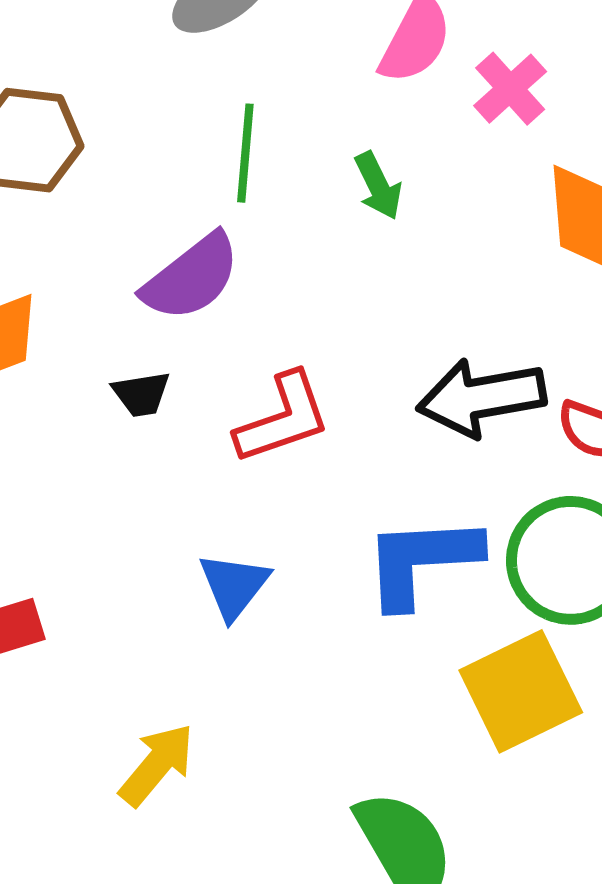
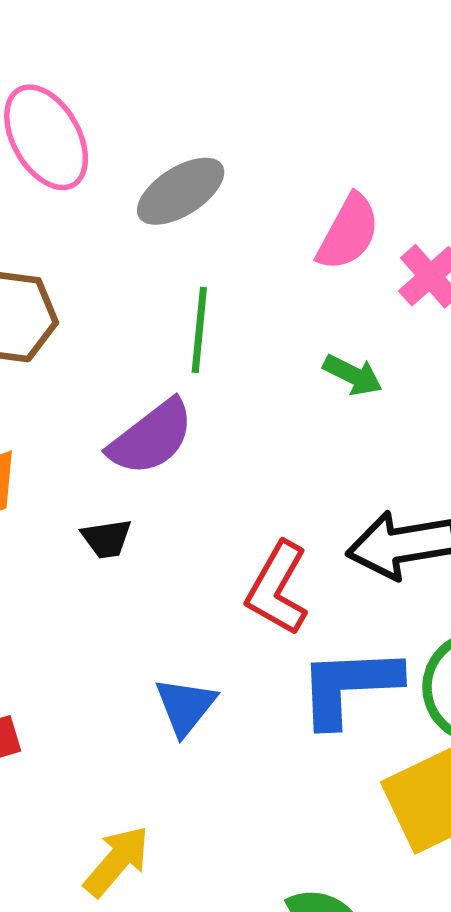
green arrow: (378, 186) -> (353, 375), moved, turned -38
red L-shape: (283, 418) -> (277, 588), moved, turned 138

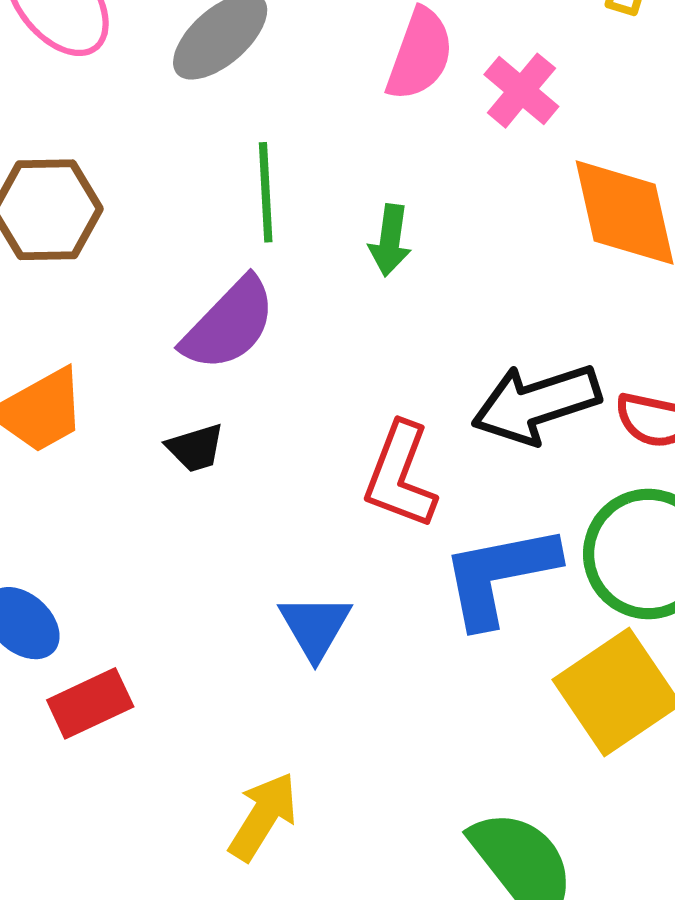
green arrow: (353, 375) -> (390, 240), moved, turned 80

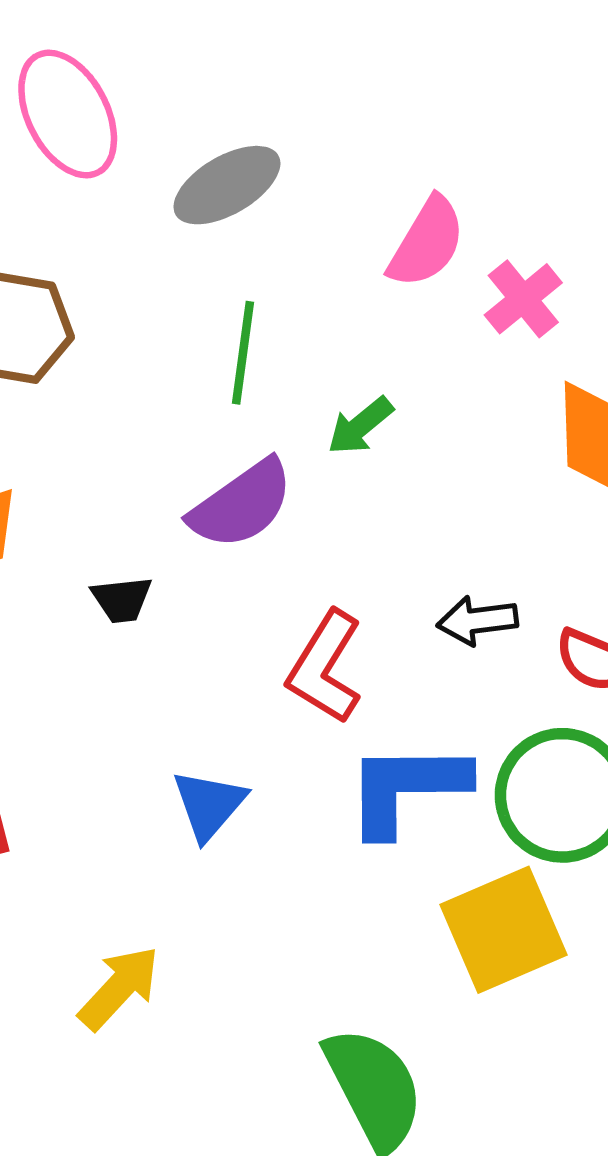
green arrow: (390, 240) -> (360, 426), turned 32
purple semicircle: (229, 324) -> (242, 504), moved
black arrow: (536, 404) -> (477, 620), size x0.6

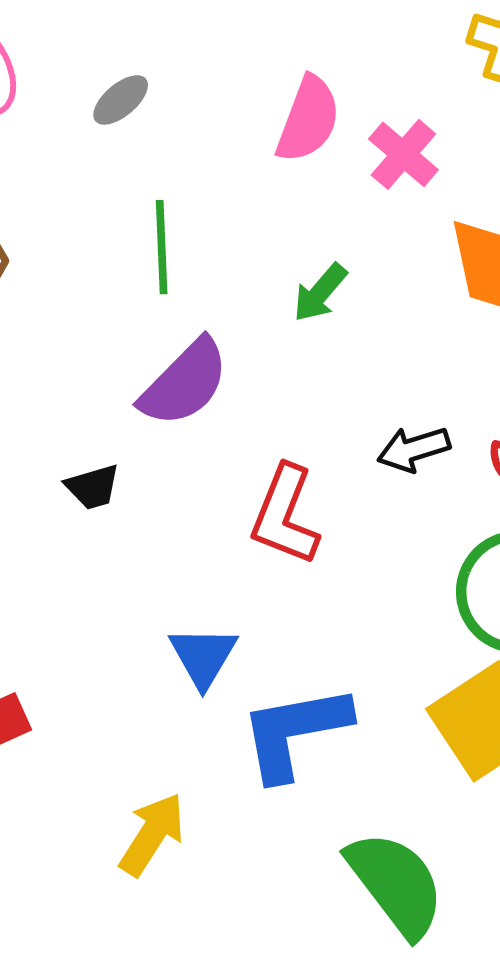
gray ellipse: (227, 185) -> (121, 100), size x0.6
green arrow: (360, 426) -> (320, 293), moved
blue L-shape: (407, 788) -> (295, 732), moved

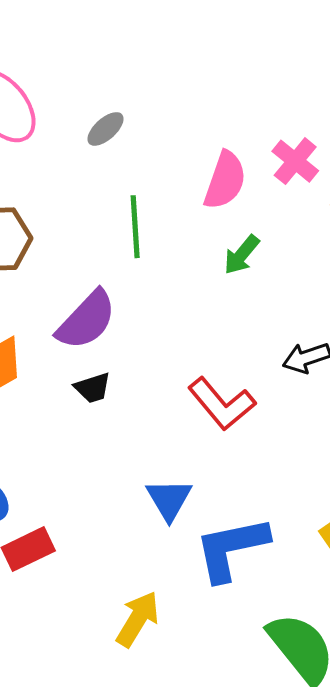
pink semicircle: (308, 119) -> (225, 180), moved
purple semicircle: (184, 383) -> (86, 320), moved
red L-shape: (285, 515) -> (222, 404), turned -60

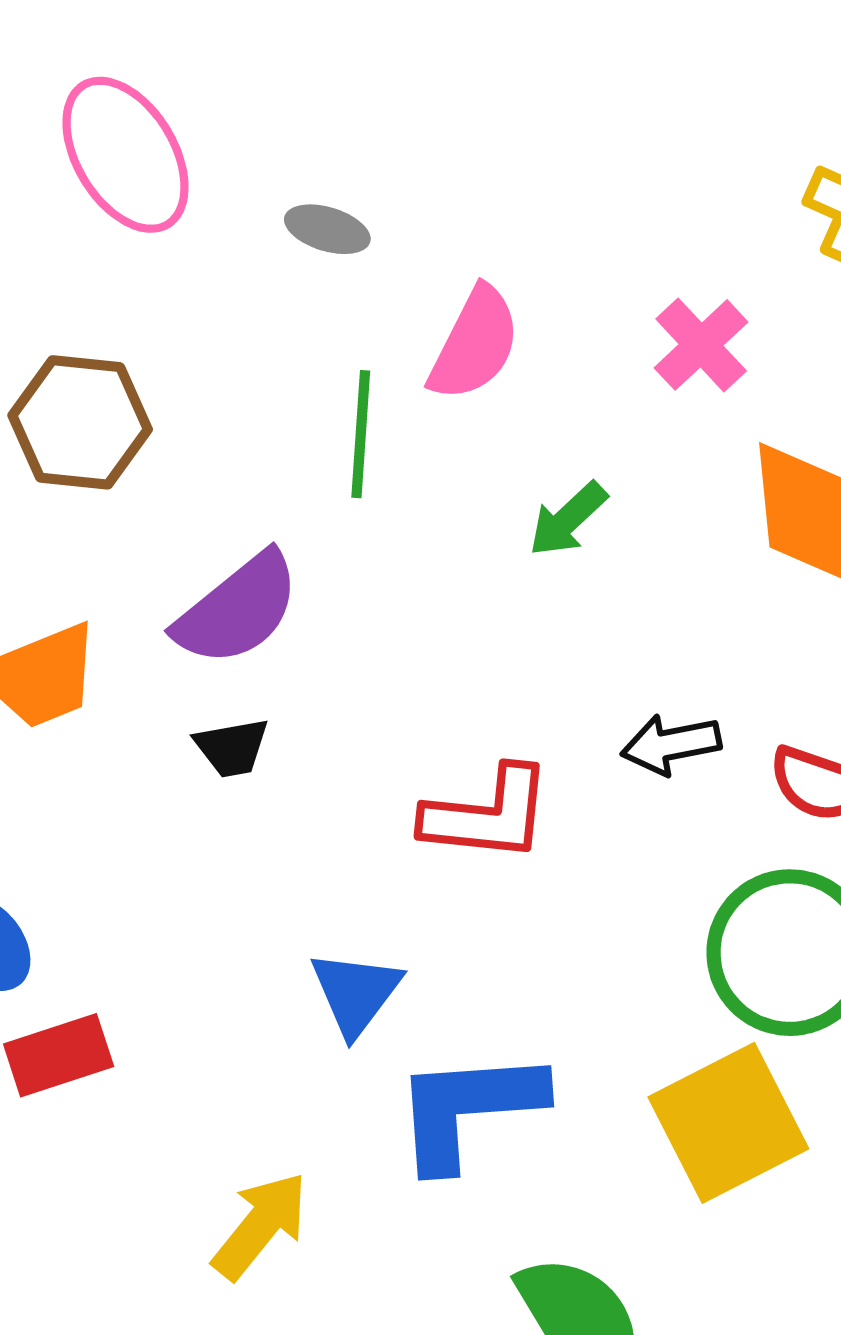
gray ellipse: (105, 129) -> (327, 229), turned 51
pink semicircle: (225, 180) -> (475, 344), moved
red L-shape: (222, 404) -> (487, 814), turned -52

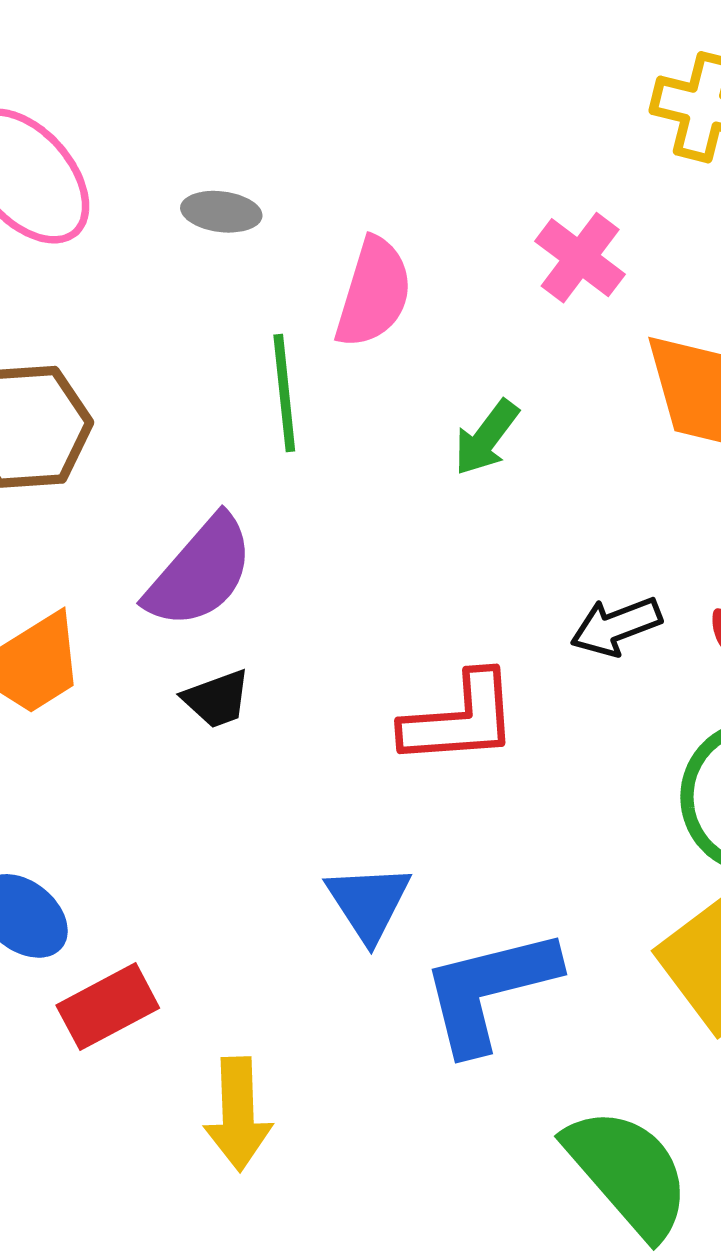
yellow arrow: (260, 1226) -> (238, 1114), moved, turned 149

